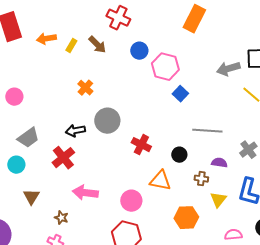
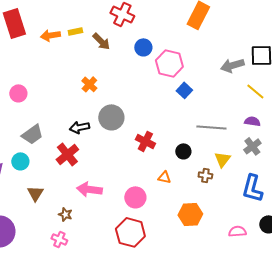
yellow rectangle: (71, 46) -> (75, 31), moved, turned 48
purple semicircle: (219, 163) -> (252, 121), moved
orange triangle: (160, 181) -> (164, 177), size x0.6
yellow triangle: (218, 200) -> (222, 159), moved

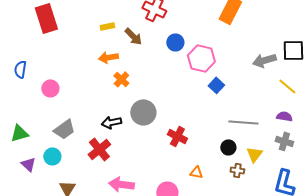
orange arrow: (50, 35) -> (108, 57), moved
gray cross: (252, 146) -> (284, 141), turned -36
black circle: (183, 151) -> (228, 147), moved

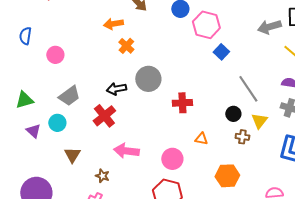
gray line: (243, 122) -> (248, 89), turned 52
red cross: (177, 136) -> (182, 103), turned -30

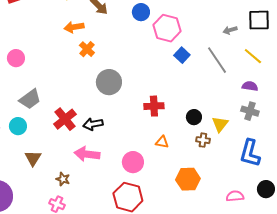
gray arrow: (269, 27) -> (230, 30), size x0.6
black arrow: (116, 89) -> (93, 124), moved
gray line: (248, 89) -> (217, 60), moved
red cross: (182, 103) -> (154, 106), moved

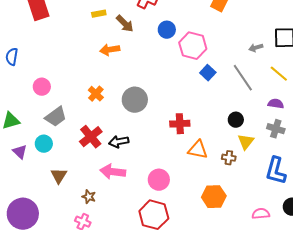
orange arrow: (74, 27) -> (110, 50), moved
orange cross: (87, 49) -> (96, 94), moved
pink circle: (16, 58) -> (42, 87), moved
black circle: (194, 117) -> (236, 120), moved
orange triangle: (162, 142) -> (198, 150), moved, size x1.5

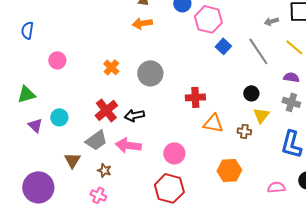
orange arrow: (110, 50) -> (142, 23), moved
gray trapezoid: (56, 117) -> (96, 140), moved
brown triangle: (59, 176) -> (72, 160), moved

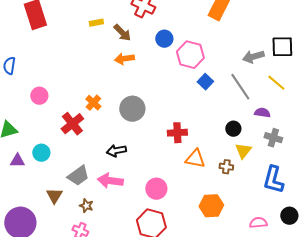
gray arrow: (271, 21) -> (253, 57), size x1.5
purple semicircle: (291, 77) -> (262, 113), moved
red cross: (106, 110) -> (72, 124), moved
purple triangle: (35, 125) -> (17, 161), turned -42

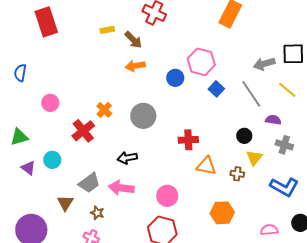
blue circle: (164, 39) -> (175, 78), moved
purple triangle: (17, 161) -> (28, 168), turned 35
blue L-shape: (273, 180) -> (284, 187), turned -76

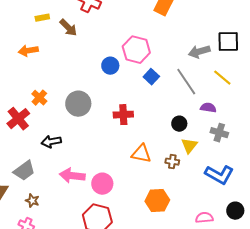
orange arrow: (135, 66) -> (28, 51), moved
red cross: (188, 140) -> (123, 115), moved
black arrow: (127, 158) -> (51, 142), moved
pink arrow: (121, 188) -> (72, 176), moved

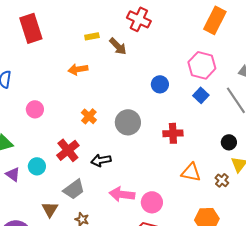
pink hexagon: (136, 50) -> (202, 65), moved
red cross: (18, 119) -> (68, 150), moved
brown cross: (172, 162) -> (222, 180), turned 32

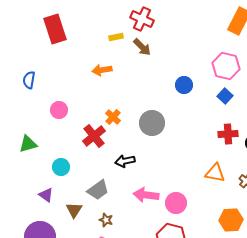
red cross: (139, 19) -> (142, 19), moved
red cross: (173, 133) -> (228, 134), moved
red cross: (68, 150) -> (94, 136), moved
purple triangle: (13, 174) -> (46, 195), moved

